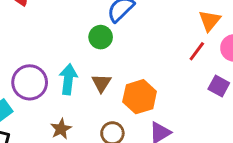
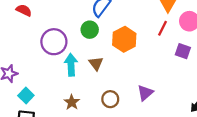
purple circle: (30, 82) -> (54, 42), moved
orange hexagon: (140, 97) -> (124, 39), moved

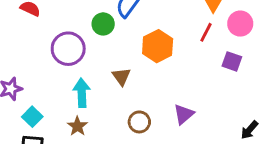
green circle: (90, 30) -> (103, 24), moved
cyan arrow: (71, 65) -> (82, 93), moved
brown star: (72, 102) -> (77, 126), moved

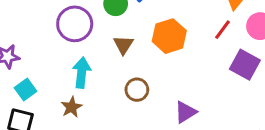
purple square: (232, 61) -> (245, 65), size x1.4
brown triangle: (121, 77) -> (123, 45), moved
brown circle: (139, 122) -> (137, 90), moved

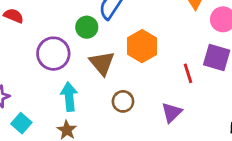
red line: (223, 30) -> (188, 73), moved, turned -42
brown triangle: (123, 45) -> (102, 63), size x1.4

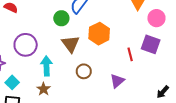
purple circle: (53, 54) -> (26, 45), moved

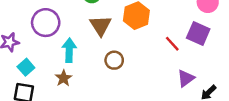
red line: (130, 54) -> (172, 44), turned -32
purple triangle: (117, 81) -> (186, 78), moved

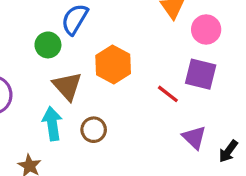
cyan arrow: (69, 50) -> (52, 124), moved
purple triangle: (186, 78) -> (194, 137), turned -30

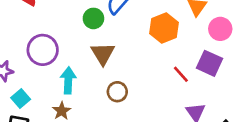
orange hexagon: (113, 64) -> (164, 28), moved
cyan arrow: (52, 124) -> (68, 80), moved

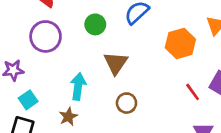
green circle: (93, 18) -> (95, 24), moved
purple circle: (43, 50) -> (46, 36), moved

